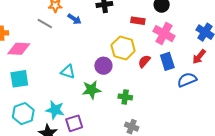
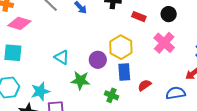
red rectangle: (138, 21) -> (139, 17), moved
red semicircle: (144, 61) -> (144, 85), moved
blue rectangle: (167, 61) -> (124, 72), moved
cyan star: (55, 110) -> (40, 91), turned 30

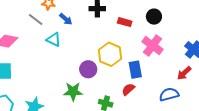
cyan triangle: (62, 57) -> (54, 39), moved
blue rectangle: (124, 72) -> (135, 70), moved
red semicircle: (144, 85) -> (128, 89), moved

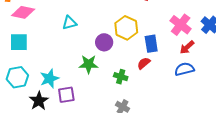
cyan triangle: (54, 39) -> (69, 23), moved, turned -42
pink cross: (152, 45) -> (181, 25), moved
red arrow: (184, 73) -> (187, 47), moved

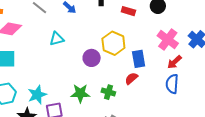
green star: (89, 64) -> (80, 93), moved
blue semicircle: (184, 69) -> (172, 84), turned -72

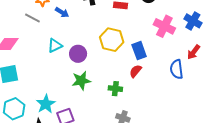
purple circle: (92, 58) -> (78, 54), moved
red arrow: (174, 62) -> (194, 52), moved
green star: (80, 93) -> (81, 81), moved

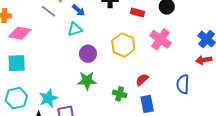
pink cross: (164, 26) -> (161, 39), moved
cyan triangle: (55, 45) -> (75, 29), moved
blue rectangle: (139, 51) -> (147, 104), moved
red arrow: (194, 52) -> (204, 60), moved, turned 35

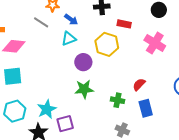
red rectangle: (138, 12) -> (124, 24), moved
yellow hexagon: (123, 45) -> (107, 44), moved

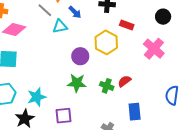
cyan triangle: (69, 39) -> (60, 26), moved
red semicircle: (139, 84) -> (124, 81), moved
green cross: (117, 100) -> (107, 86), moved
purple square: (65, 124) -> (63, 116), moved

